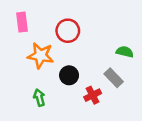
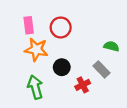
pink rectangle: (22, 22) -> (29, 25), moved
green arrow: (39, 98) -> (35, 87), size x1.5

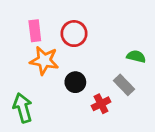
green arrow: (35, 87) -> (23, 108), moved

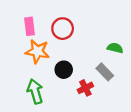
green arrow: (23, 108) -> (35, 91), moved

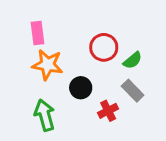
red circle: (63, 29) -> (104, 47), moved
green semicircle: (115, 48) -> (133, 60), moved, turned 126

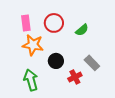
red circle: (104, 47) -> (54, 23), moved
green semicircle: (133, 60) -> (82, 30), moved

